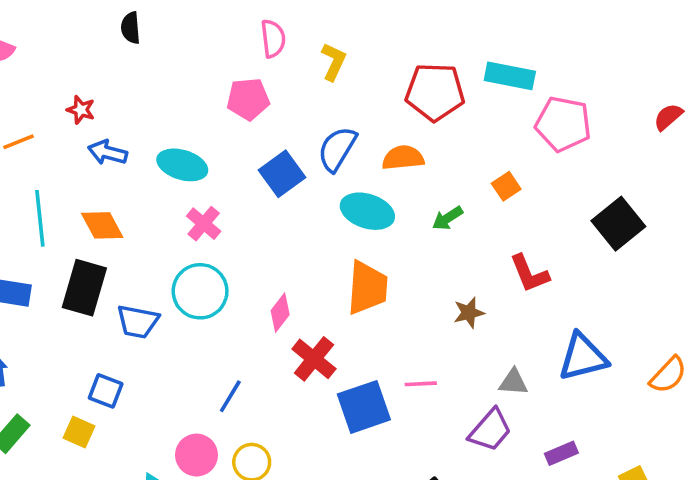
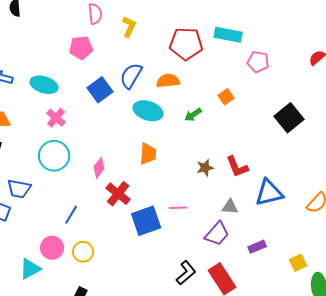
pink pentagon: (563, 124) -> (258, 62), size x0.7
red L-shape: (529, 273) -> (237, 167), moved
orange trapezoid: (367, 288) -> (148, 154), size x0.7
blue trapezoid: (138, 322) -> (19, 189), moved

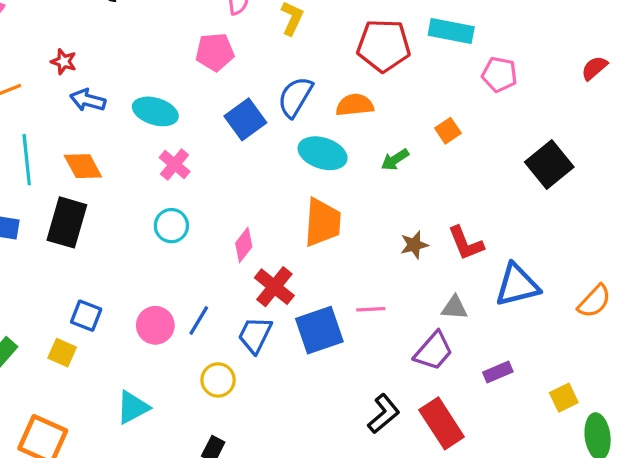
orange trapezoid: (148, 154) -> (323, 222), size x1.4
cyan circle: (54, 156) -> (171, 226), size x0.7
blue trapezoid: (19, 189) -> (255, 335), moved, turned 105
pink circle: (52, 248) -> (155, 325), moved

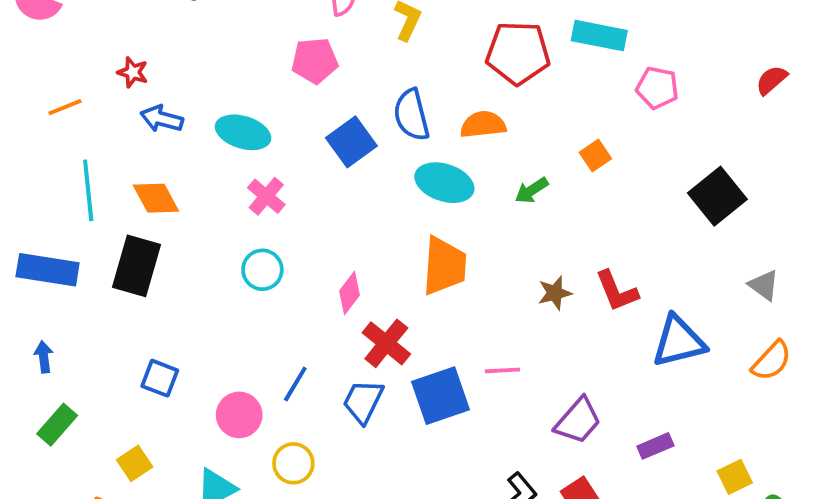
blue semicircle: (295, 97) -> (411, 115), turned -45
gray triangle: (454, 308) -> (764, 285), moved, turned 32
pink circle: (155, 325) -> (239, 415), moved
yellow square: (62, 353) -> (135, 463), moved, turned 32
yellow circle: (218, 380) -> (293, 463), moved

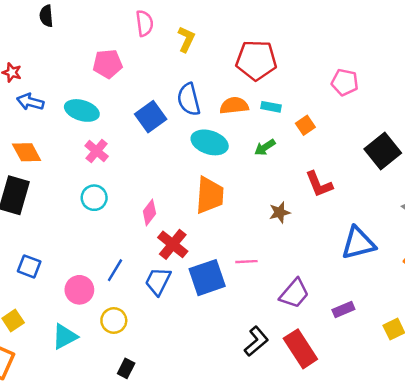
cyan rectangle: (599, 36) -> (271, 107), moved, size x0.6
pink pentagon: (315, 61) -> (108, 64), moved
red L-shape: (617, 291) -> (319, 184), moved

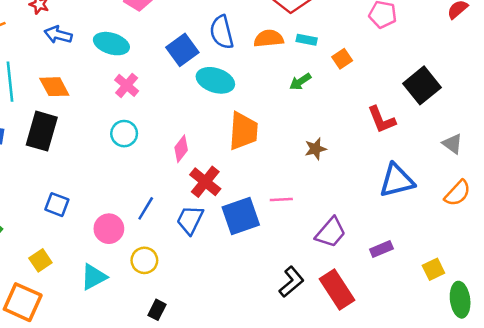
cyan ellipse: (210, 142) -> (215, 80), moved
red L-shape: (319, 184) -> (381, 120), moved

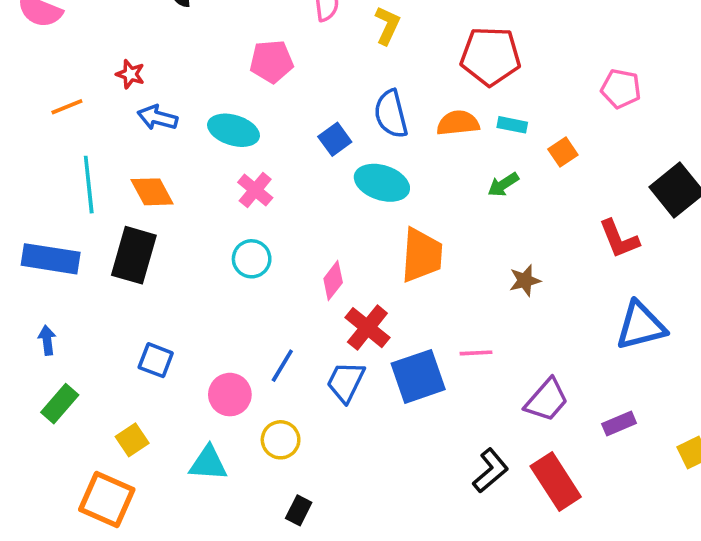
blue square: (182, 50) -> (335, 139), size x0.7
cyan triangle: (94, 277) -> (208, 463), turned 32

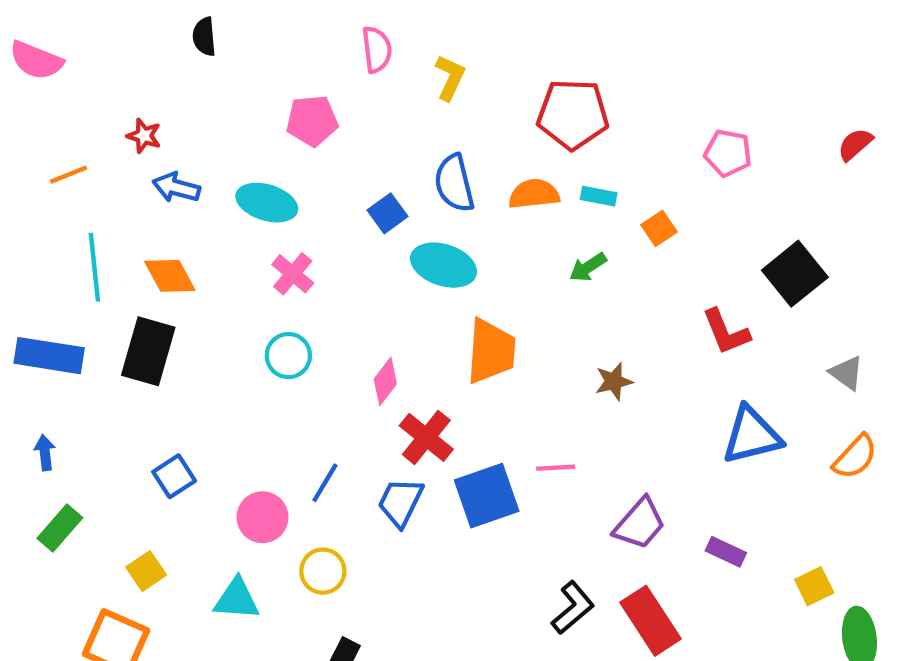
blue square: (156, 360) -> (174, 476), turned 36
purple rectangle: (619, 424) -> (726, 552), turned 48

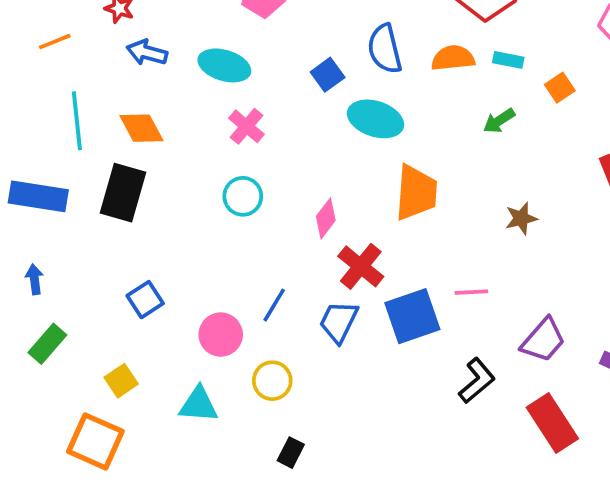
black L-shape: (573, 608) -> (477, 381), moved

